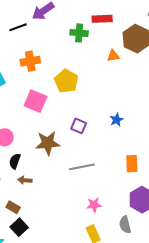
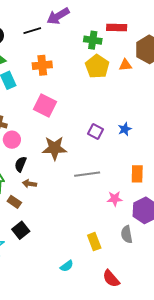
yellow pentagon: (66, 81) -> (97, 66), moved
purple square: (79, 126) -> (96, 131), moved
pink star: (94, 205) -> (115, 199), moved
brown rectangle: (13, 207) -> (14, 202), moved

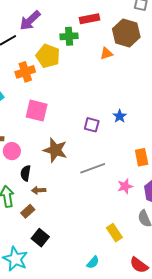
yellow pentagon: (97, 66) -> (48, 56), moved
brown star: (55, 148) -> (55, 150), turned 30
brown rectangle: (14, 202) -> (28, 211), turned -64

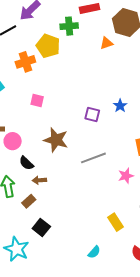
pink square: (37, 111) -> (37, 100), size x0.6
black semicircle: (26, 173) -> (26, 163), turned -56

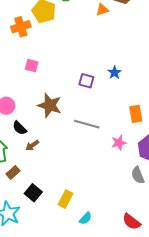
gray line: (93, 158) -> (87, 124), turned 35
brown arrow: (39, 180) -> (32, 145), turned -32
brown rectangle: (29, 201) -> (13, 172), moved
yellow rectangle: (115, 222) -> (65, 199), moved, turned 60

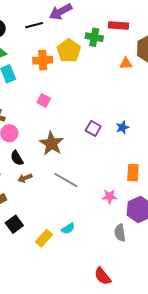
gray line: (87, 124) -> (66, 180), moved
cyan semicircle: (86, 218) -> (68, 229), moved

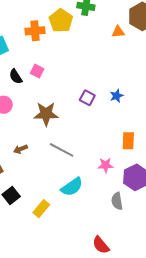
brown star: (51, 143) -> (46, 114), turned -30
black semicircle: (17, 158) -> (16, 77), moved
cyan semicircle: (68, 229) -> (72, 187), moved, size x1.6

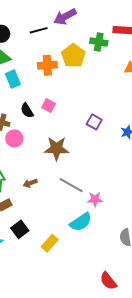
purple square: (87, 98) -> (94, 122), moved
pink star: (106, 165) -> (95, 199), moved

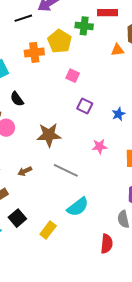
pink square: (49, 106) -> (73, 76), moved
pink star: (95, 199) -> (100, 146), moved
red semicircle: (108, 281) -> (107, 244), moved, turned -132

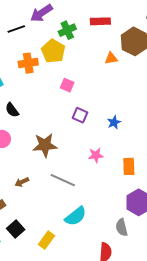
green cross: (84, 26) -> (67, 30), moved, turned -30

